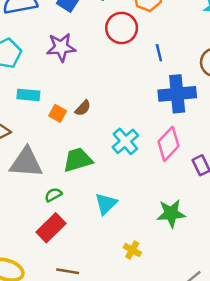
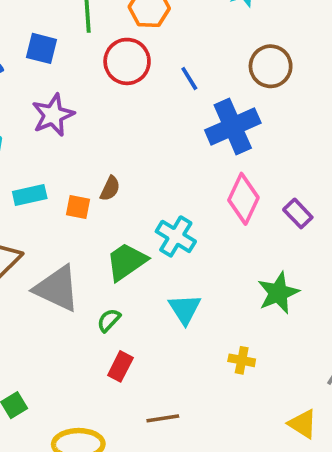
cyan cross: (125, 141) -> (176, 236), moved
gray triangle: (26, 163) -> (57, 288), turned 39
red rectangle: (51, 228) -> (120, 366), size x0.7

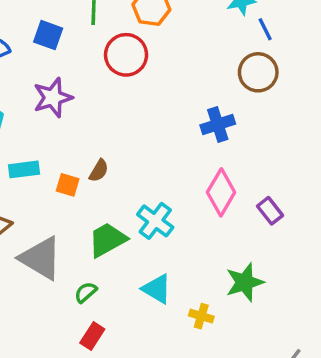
blue line: (189, 78) -> (265, 29), moved
blue cross: (233, 127) -> (218, 125), size x0.7
cyan triangle: (185, 309) -> (157, 289), turned -32
yellow cross: (242, 360) -> (201, 316), moved

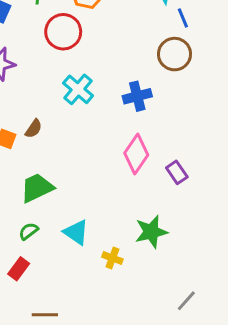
cyan cross: (155, 221) -> (78, 89), moved
green semicircle: (86, 292) -> (29, 231), moved

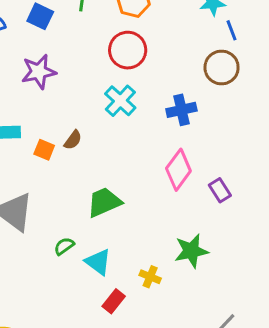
red circle: (63, 32) -> (128, 50), moved
green trapezoid: (37, 188) -> (104, 202), moved
cyan triangle: (76, 232) -> (98, 262), moved
red rectangle: (19, 269) -> (114, 301), moved

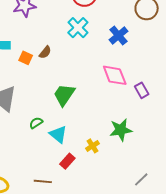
blue cross: (181, 110) -> (118, 35), turned -30
pink diamond: (178, 170) -> (115, 75), turned -60
green trapezoid: (104, 202) -> (64, 95), turned -35
yellow cross: (150, 277) -> (93, 146), turned 32

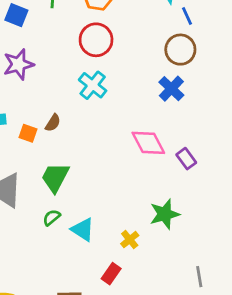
blue cross: (118, 35) -> (171, 89), moved
green trapezoid: (64, 95) -> (55, 177), moved
red rectangle: (67, 161) -> (111, 274), moved
gray line: (141, 179) -> (199, 277), turned -49

